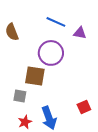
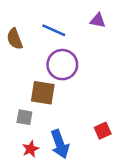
blue line: (56, 22) -> (54, 30), moved
purple triangle: (80, 33) -> (98, 21), moved

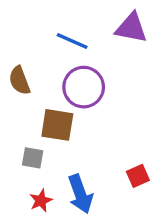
purple triangle: (98, 21) -> (131, 28), size x1.5
brown semicircle: (15, 39) -> (19, 81), moved

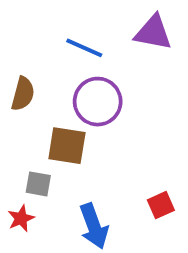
brown semicircle: (19, 81) -> (23, 94), turned -144
red star: (41, 201) -> (21, 218), moved

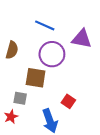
purple triangle: (153, 33) -> (82, 39), moved
red square: (161, 205) -> (68, 101), moved, turned -32

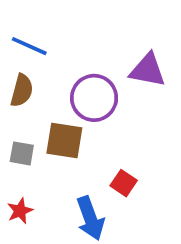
blue line: (45, 25) -> (29, 46), moved
gray square: (20, 98) -> (22, 153), moved

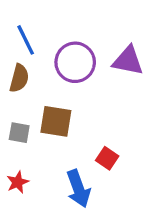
blue line: (29, 46) -> (26, 40), turned 40
purple circle: (94, 98) -> (75, 62), moved

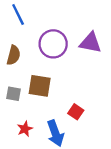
blue line: (26, 40) -> (18, 14), moved
red star: (18, 182) -> (25, 129), moved

